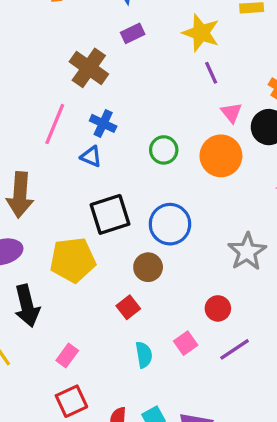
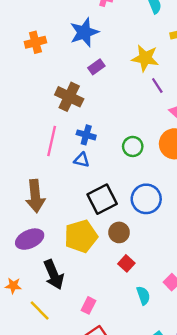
brown circle: (148, 267) -> (119, 232), moved

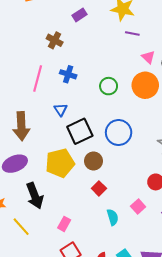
purple line: (157, 85) -> (132, 33), turned -48
brown cross: (69, 97) -> (55, 40), size x0.7
blue triangle: (82, 160) -> (61, 110), moved, turned 40

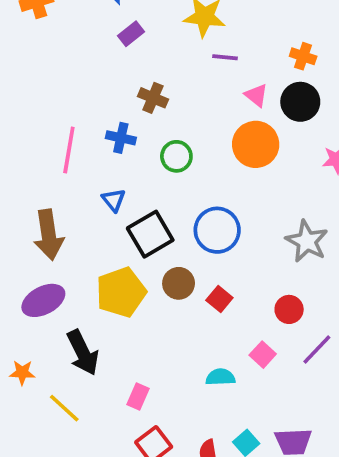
brown cross: (55, 40) -> (153, 98), moved
green circle: (109, 86) -> (176, 156), moved
red square: (99, 188) -> (219, 299), moved
cyan semicircle: (113, 217) -> (220, 377), turned -70

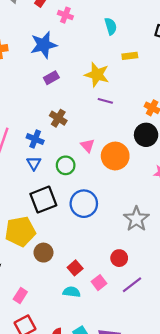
pink triangle: (256, 95) -> (88, 145), moved
green circle: (176, 156) -> (66, 165), moved
blue triangle: (114, 200) -> (34, 163), moved
brown circle: (179, 283) -> (43, 253), moved
red square: (219, 299) -> (75, 268), moved

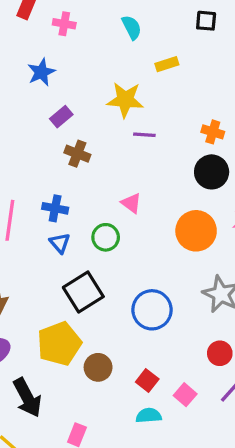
blue star: (44, 45) -> (41, 72), size x0.7
brown cross: (58, 118) -> (77, 154), moved
orange circle: (115, 156) -> (196, 231), moved
blue circle: (84, 204) -> (152, 310), moved
red circle: (119, 258) -> (220, 353), moved

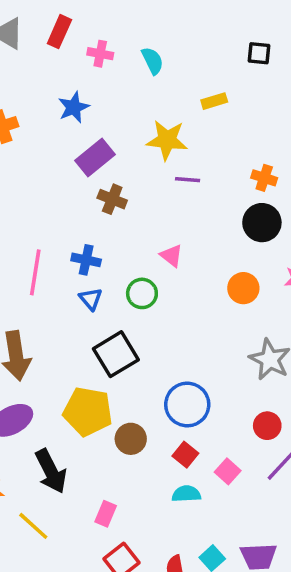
cyan semicircle: (132, 27) -> (152, 61), moved
purple rectangle: (61, 117) -> (95, 158), size x1.5
orange circle: (196, 231) -> (243, 288), size x0.7
blue circle: (152, 310) -> (187, 405), moved
yellow pentagon: (59, 344) -> (88, 411), turned 30

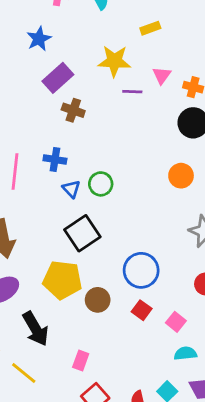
pink triangle: (171, 256) -> (162, 75), moved, turned 30
blue triangle: (91, 299) -> (71, 189), moved
cyan semicircle: (186, 494) -> (185, 353), moved

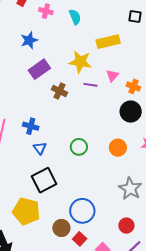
yellow rectangle: (150, 28) -> (108, 42), size x1.6
brown cross: (73, 110) -> (59, 91), moved
green circle: (101, 184) -> (79, 147), moved
brown circle: (98, 300) -> (61, 228), moved

